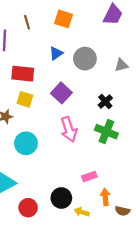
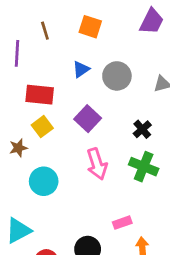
yellow square: (25, 99) -> (42, 127), turned 35

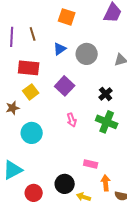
brown line: (45, 31) -> (33, 34), moved
pink arrow: (97, 164) -> (72, 120), size x0.6
pink rectangle: (122, 223) -> (91, 164), turned 32

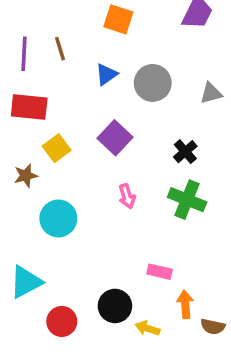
red rectangle: (29, 68) -> (29, 107), moved

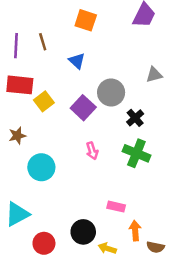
blue triangle: (106, 74) -> (77, 61), turned -42
gray circle: (153, 83) -> (111, 93), moved
yellow square: (57, 148) -> (44, 101), moved

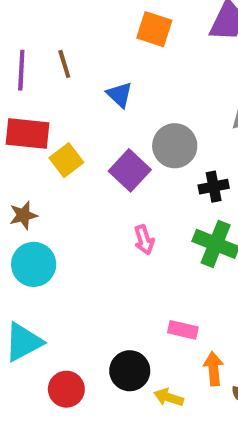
orange square: (86, 20) -> (154, 29), moved
black cross: (135, 118) -> (214, 187), turned 30
cyan circle: (41, 167) -> (34, 264), moved

